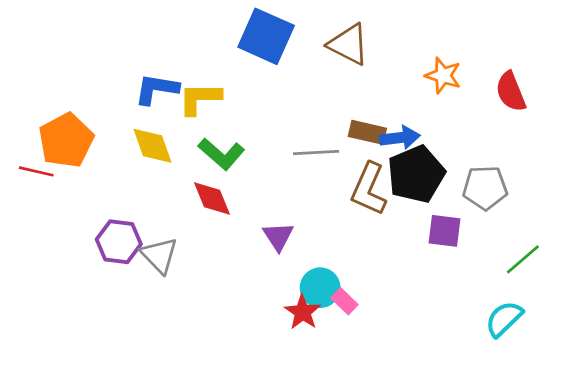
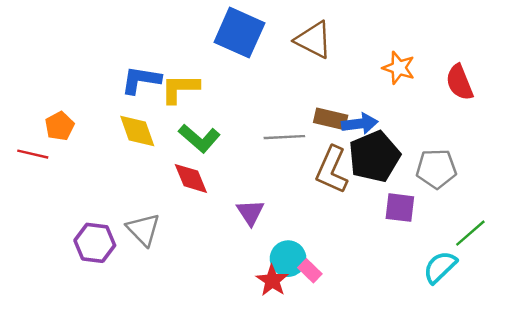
orange pentagon: (66, 140) -> (60, 126), size x0.6
purple hexagon: (119, 242) -> (95, 243), moved
cyan semicircle: (504, 319) -> (440, 267), moved

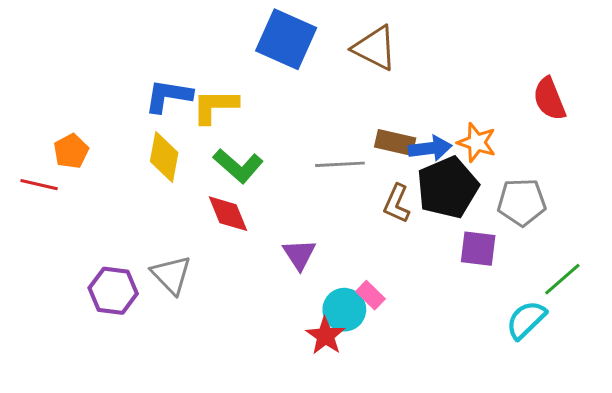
orange star: (399, 68) -> (477, 142), moved
yellow diamond: (137, 131) -> (164, 157), turned 30
brown L-shape: (332, 170) -> (397, 204), size x0.7
pink rectangle: (310, 271) -> (371, 295), moved

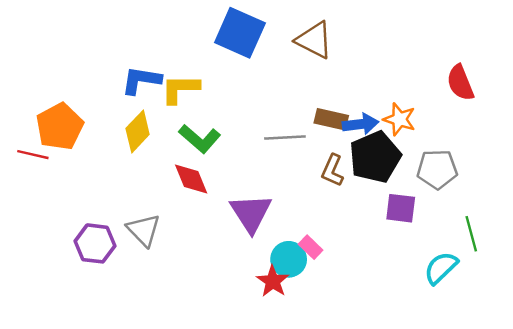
orange pentagon: (71, 151) -> (60, 127), size x1.6
yellow diamond: (164, 157) -> (138, 131), turned 33
purple triangle: (299, 254) -> (251, 213), size x1.5
green line: (562, 279) -> (471, 234), turned -64

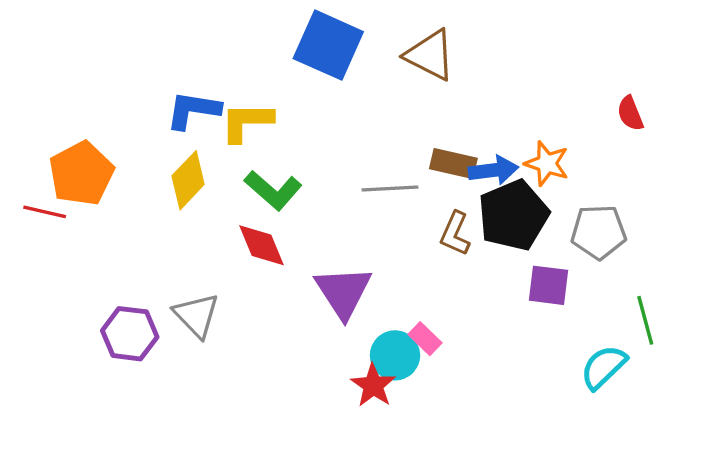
red semicircle: (460, 83) -> (630, 113), size x0.7

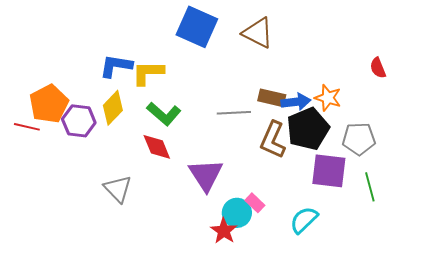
brown L-shape: (455, 234) -> (273, 140), size x1.4
purple square: (549, 285) -> (329, 171), size x1.4
green line: (645, 320) -> (370, 187), moved
purple hexagon: (130, 334) -> (79, 121), moved
cyan semicircle: (604, 367) -> (304, 220), moved

